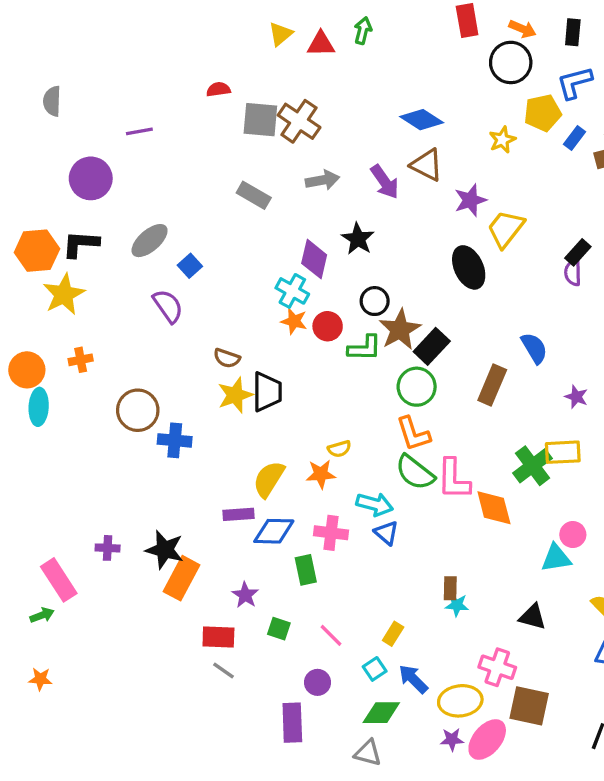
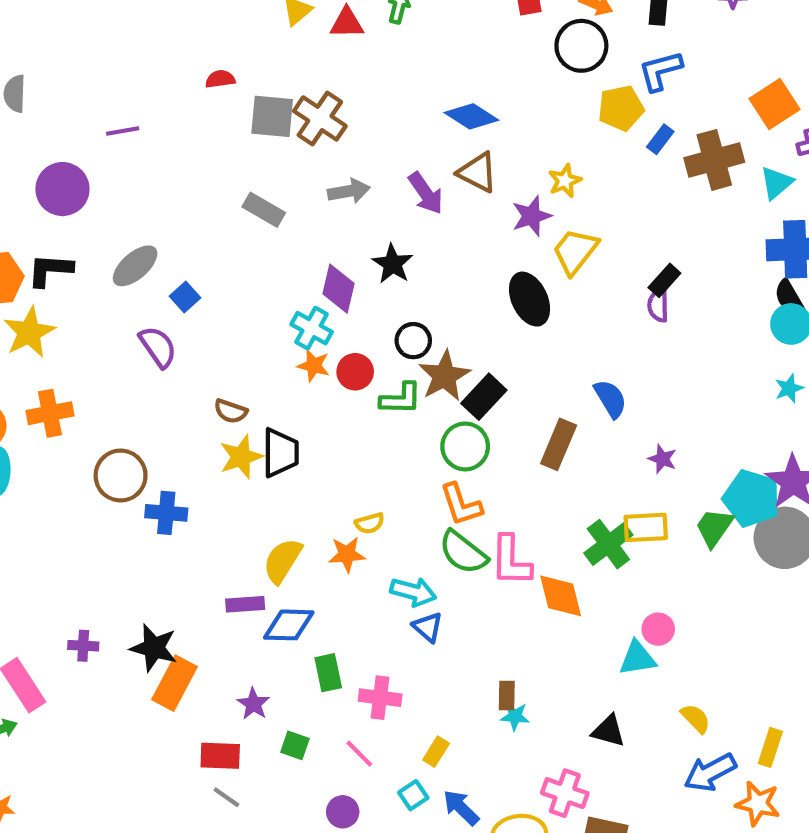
yellow star: (502, 140) -> (565, 181), moved
orange cross: (81, 360) -> (50, 413), size x1.5
pink cross: (331, 533) -> (380, 698), moved

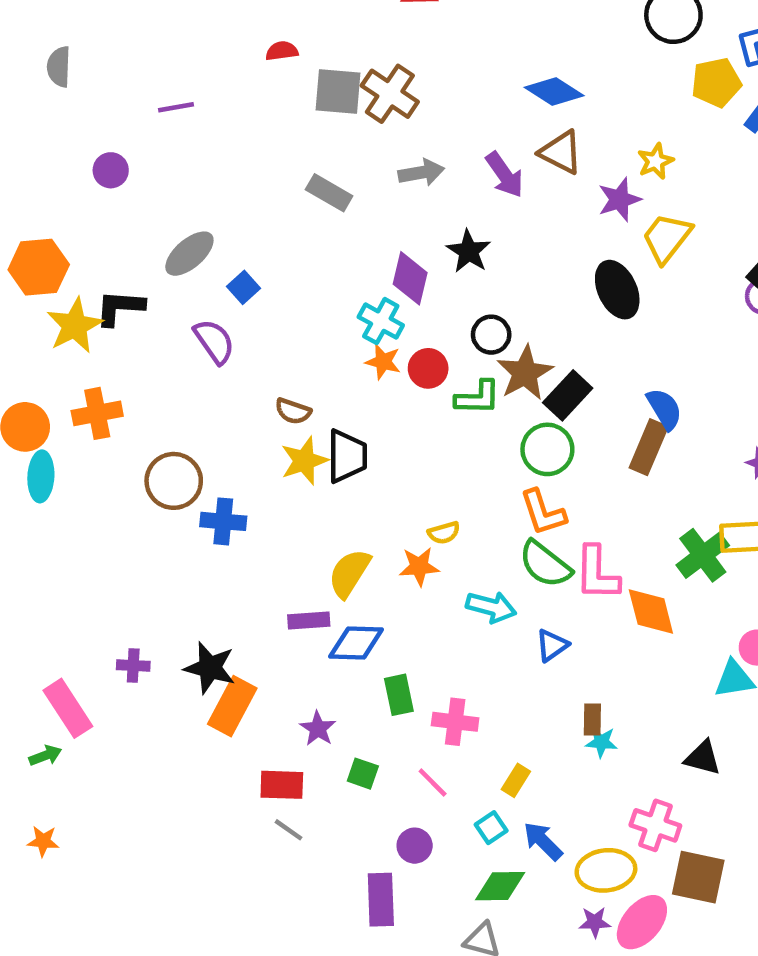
purple circle: (62, 189) -> (111, 170), size x0.6
black L-shape: (50, 270) -> (120, 308), moved
blue semicircle: (610, 399) -> (664, 409), moved
blue triangle: (428, 627) -> (552, 645), moved, turned 44

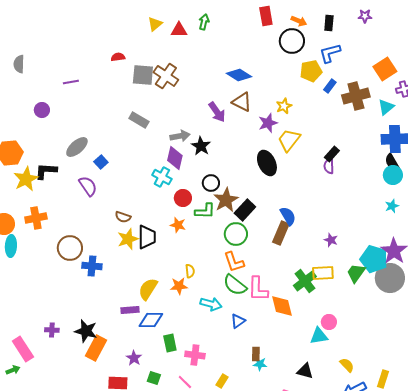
gray arrow: (421, 173) -> (180, 136), moved
orange star: (383, 362) -> (178, 225), moved
yellow semicircle: (444, 533) -> (190, 271), turned -80

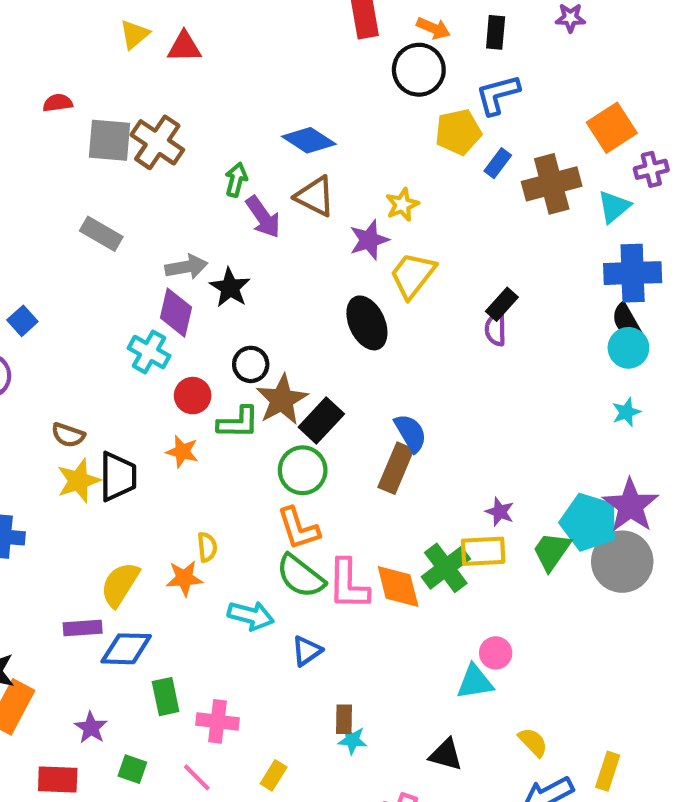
green arrow: (204, 22) -> (236, 180), moved
purple star: (331, 240) -> (500, 512), moved
orange diamond: (282, 306) -> (398, 587), moved

